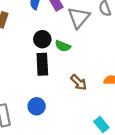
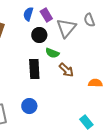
black circle: (42, 39) -> (39, 35), moved
brown arrow: (79, 82) -> (66, 70), moved

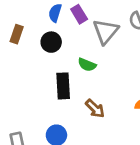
black circle: (39, 35) -> (51, 42), moved
brown arrow: (66, 70) -> (95, 109), moved

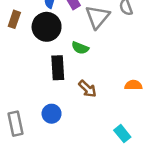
black circle: (51, 42) -> (47, 27), size x1.5

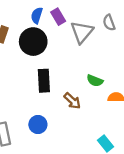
green semicircle: (80, 48) -> (95, 81), moved

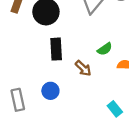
green semicircle: (95, 81) -> (105, 49), turned -56

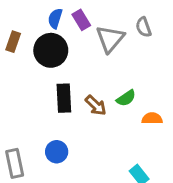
brown arrow: (83, 68) -> (96, 105), moved

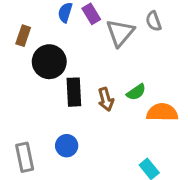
black circle: (51, 50) -> (49, 62), moved
brown arrow: (96, 105) -> (106, 99), turned 30
orange semicircle: (152, 118) -> (162, 112), size x1.5

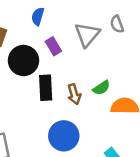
purple rectangle: (91, 14) -> (53, 46), moved
blue circle: (67, 146) -> (64, 136), moved, size x1.5

